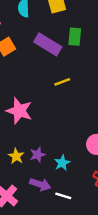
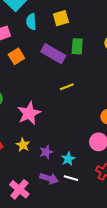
pink star: (19, 111) -> (29, 113), turned 30
yellow star: (16, 156) -> (23, 145), moved
white line: (63, 196) -> (71, 178), moved

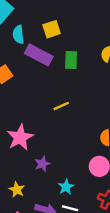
purple rectangle: (53, 54) -> (39, 55), moved
yellow star: (23, 145) -> (17, 190), moved
purple star: (46, 152) -> (42, 164), moved

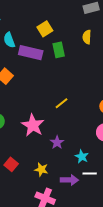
yellow square: (52, 29) -> (45, 29), moved
yellow line: (61, 106) -> (62, 103), moved

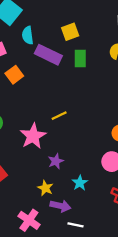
yellow line: (62, 103) -> (59, 116), moved
yellow star: (41, 169) -> (45, 188), moved
white line: (90, 173) -> (75, 225), moved

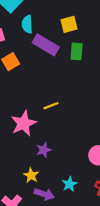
cyan star: (80, 183) -> (69, 184), moved

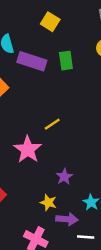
yellow square: (69, 24) -> (50, 22), moved, turned -30
purple star: (44, 150) -> (64, 177), moved

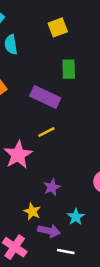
yellow square: (50, 22) -> (58, 27), turned 30
purple rectangle: (32, 61) -> (45, 97), moved

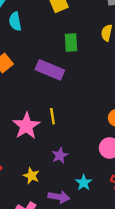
yellow line: (46, 132) -> (52, 116), moved, turned -70
yellow star: (32, 212) -> (31, 176), moved

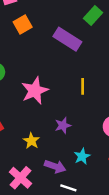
green rectangle: (71, 43) -> (93, 16), turned 36
yellow line: (52, 116) -> (83, 86), moved

